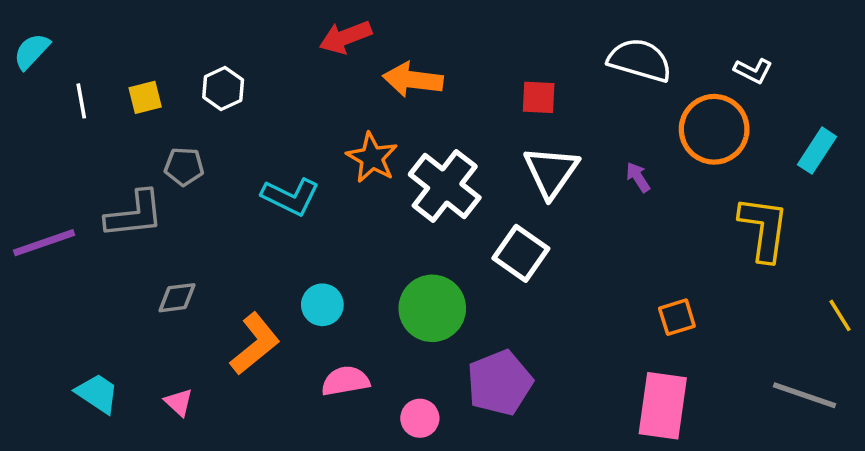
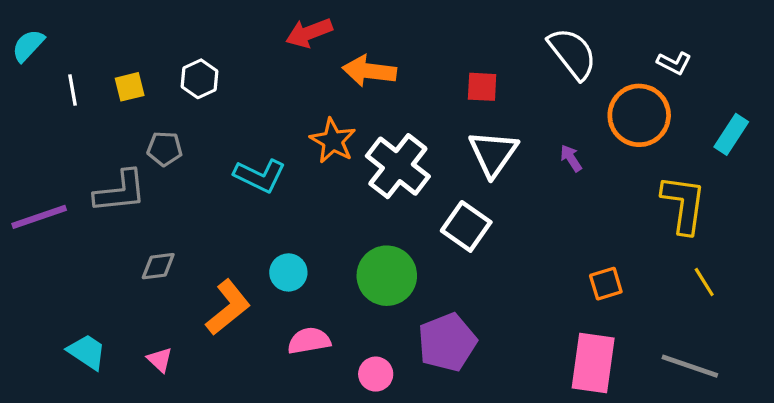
white semicircle: (640, 60) -> (572, 53), turned 36
yellow line: (840, 315) -> (704, 282), moved
gray line: (805, 395) -> (690, 366), moved

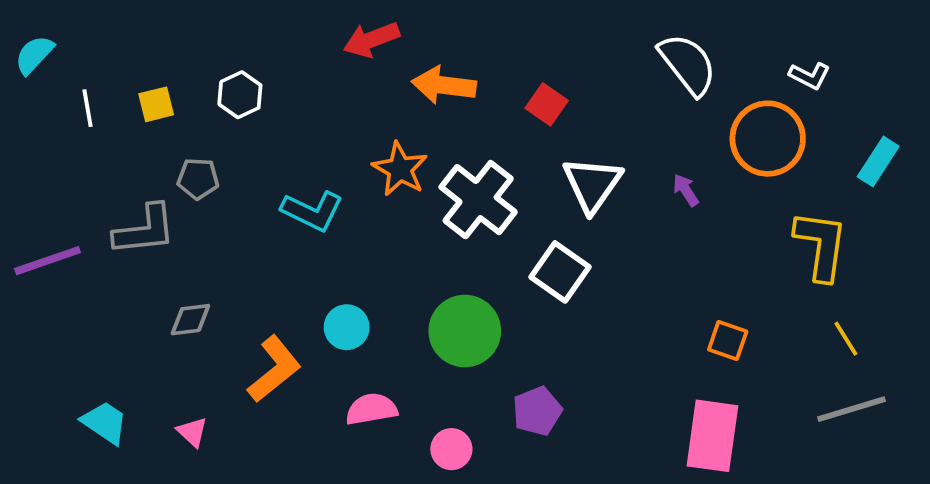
red square: (482, 87) -> (547, 104), moved, turned 32
orange square: (606, 284) -> (728, 341), turned 36
purple pentagon: (447, 342) -> (537, 411), size x0.7
gray line: (690, 366) -> (852, 409), moved, turned -36

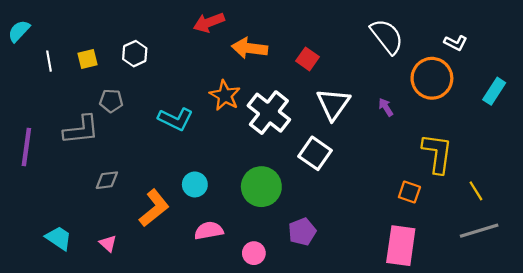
yellow L-shape: (821, 245) -> (437, 153), moved
purple line: (48, 261) -> (26, 147), turned -63

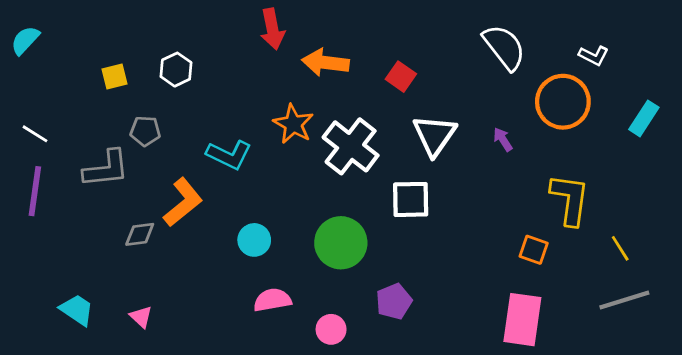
red arrow: (209, 22) -> (272, 29), turned -80
white line: (49, 61) -> (35, 134), moved, turned -48
white square: (315, 153) -> (411, 199), turned -36
orange L-shape: (154, 208) -> (183, 202), moved

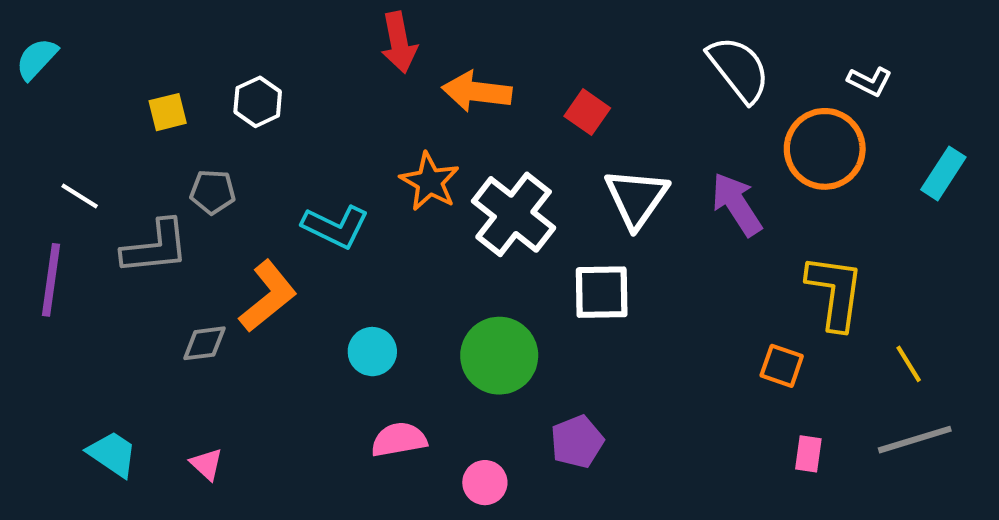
white line: (35, 134) -> (80, 196), moved
purple arrow: (503, 139) -> (737, 204), size x1.8
pink rectangle: (522, 320) -> (808, 454), moved, size x0.5

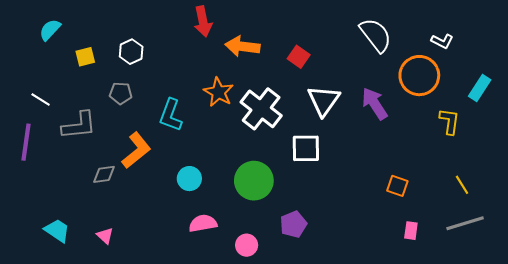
cyan semicircle: (37, 59) -> (50, 30), moved
gray pentagon: (213, 192) -> (121, 93), moved
cyan L-shape: (335, 227) -> (171, 115), turned 84
yellow L-shape: (835, 292) -> (449, 121), moved, size x0.7

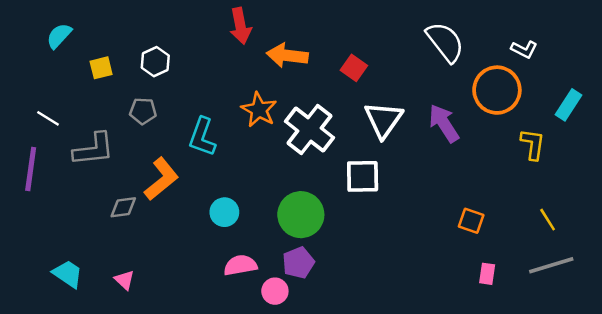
purple pentagon: (293, 224) -> (298, 263), moved
pink circle: (247, 245) -> (275, 291), moved

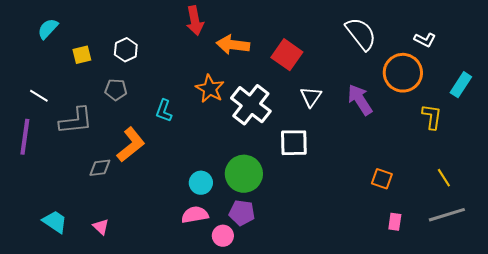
red square: (354, 68) -> (287, 55), size x1.4
white triangle: (383, 120) -> (311, 97), size x0.7
cyan L-shape: (202, 137) -> (164, 111), size x0.7
cyan circle: (224, 212) -> (201, 183), moved
purple pentagon: (298, 263) -> (242, 213), turned 30

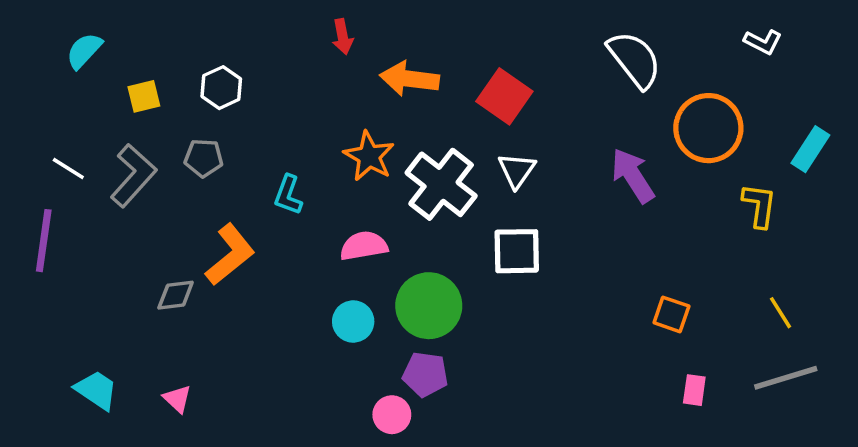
red arrow: (195, 21) -> (343, 37), size x0.7
white L-shape: (425, 40) -> (763, 42), moved
white triangle: (311, 97) -> (517, 170), moved
gray L-shape: (76, 121) -> (133, 176), moved, turned -42
pink semicircle: (195, 215) -> (364, 246), moved

